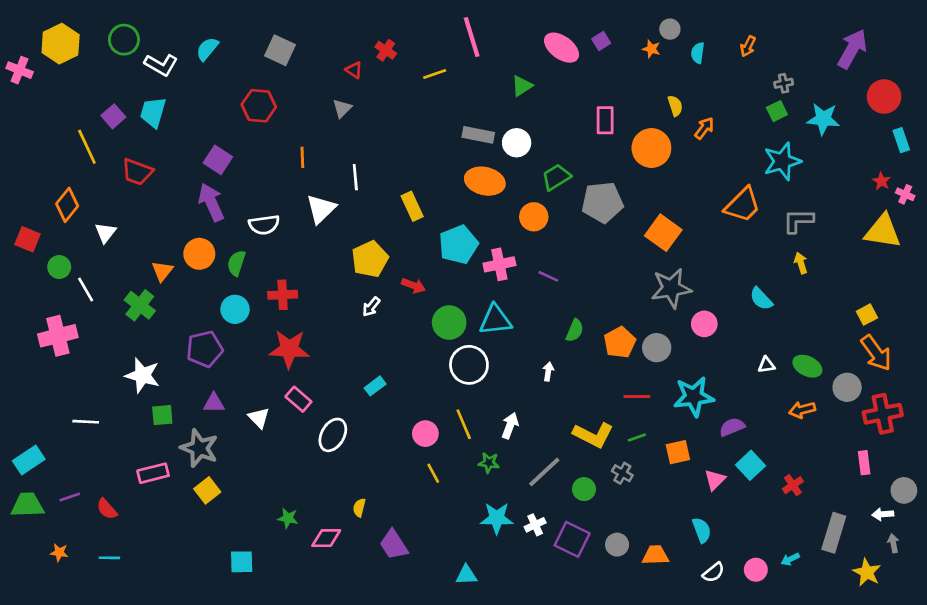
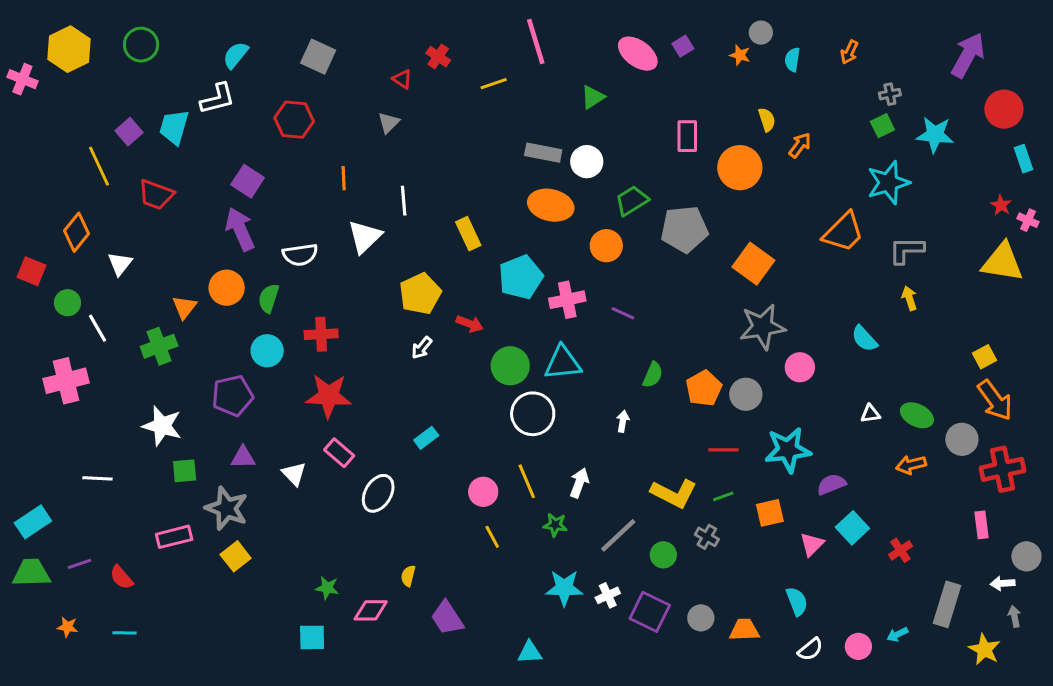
white L-shape: (161, 65) -> (218, 99), moved, turned -44
green cross: (140, 305) -> (159, 346), turned 32
cyan square: (242, 562) -> (312, 637), moved

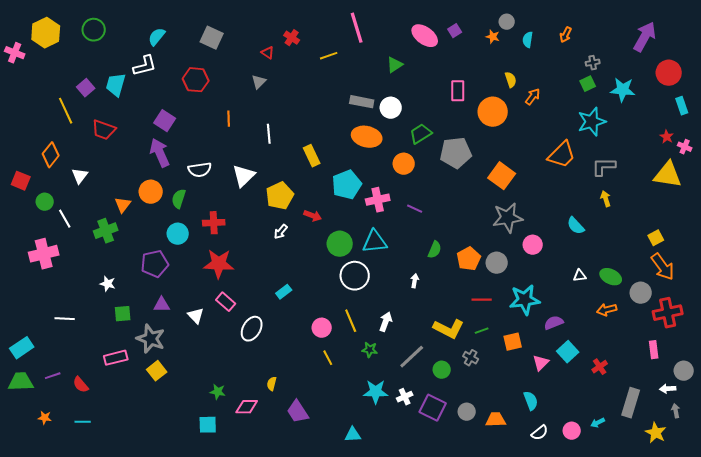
white triangle: (365, 237) -> (244, 176), moved
white star: (162, 426) -> (108, 284), size x0.6

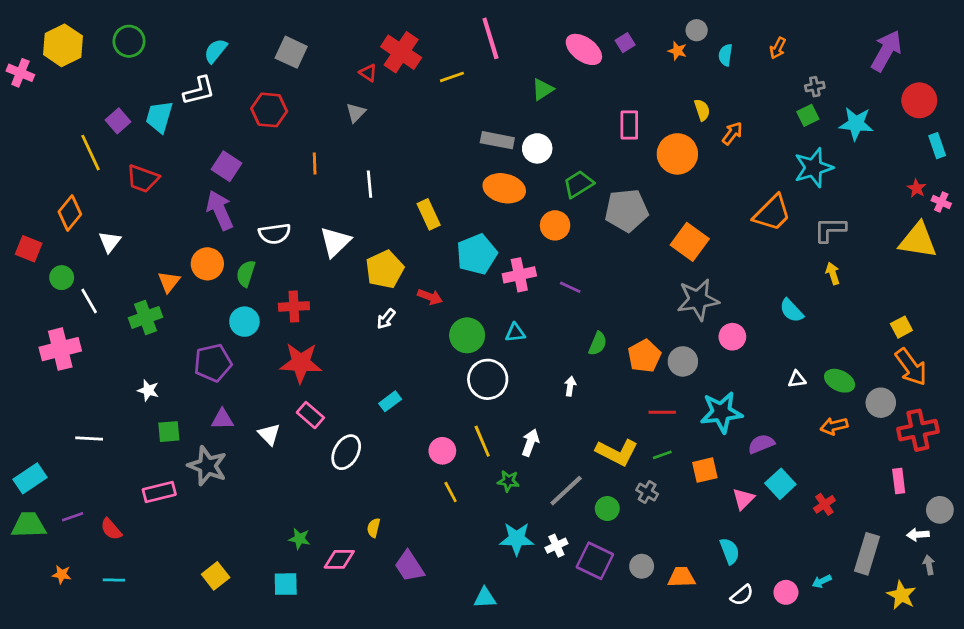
red cross: (292, 38) -> (401, 52), size x1.8
cyan triangle: (375, 242) -> (515, 333), size x0.6
yellow square: (157, 371) -> (216, 576), moved

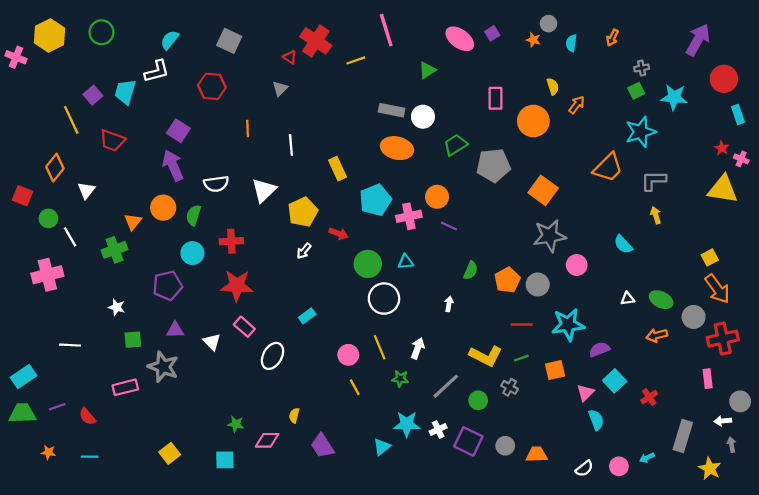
orange circle: (555, 225) -> (437, 197), moved
cyan semicircle: (730, 551) -> (596, 420), moved
cyan triangle: (485, 598) -> (382, 447), moved, turned -36

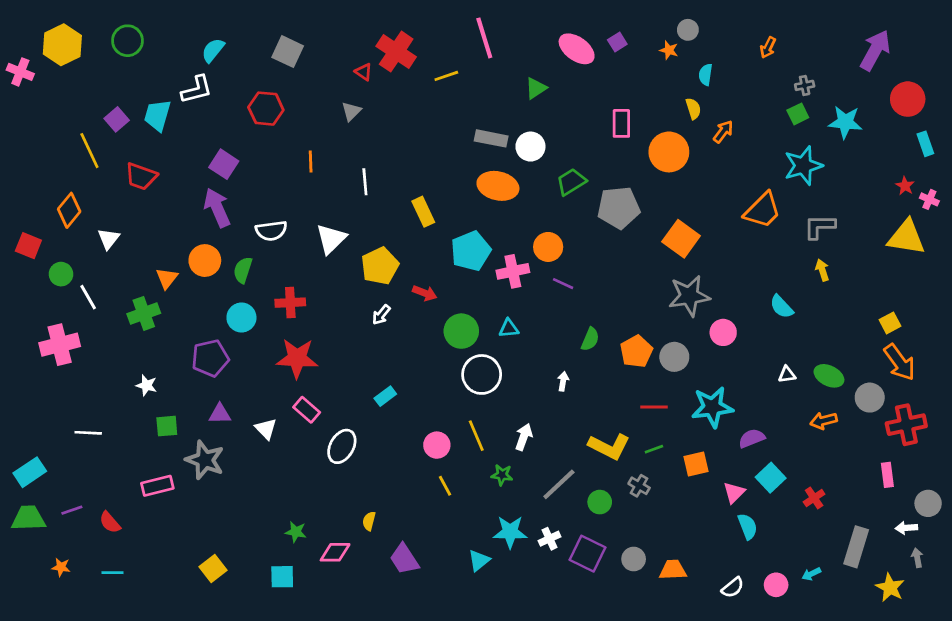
cyan semicircle: (571, 43) -> (706, 75), moved

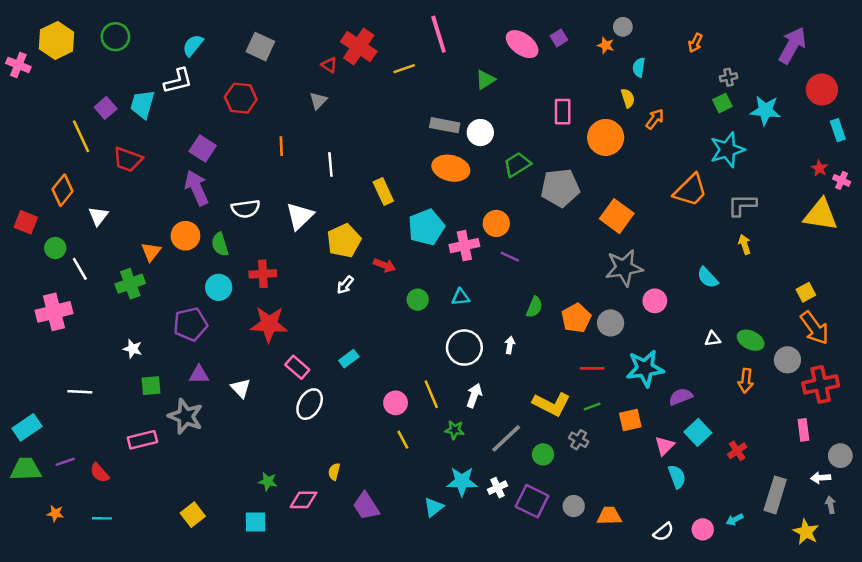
green semicircle: (243, 270) -> (220, 244), turned -35
green circle: (461, 331) -> (418, 300), size x0.7
white circle: (482, 374) -> (464, 348), moved
pink rectangle: (307, 410) -> (297, 367), moved
orange arrow: (824, 421) -> (746, 381), turned -70

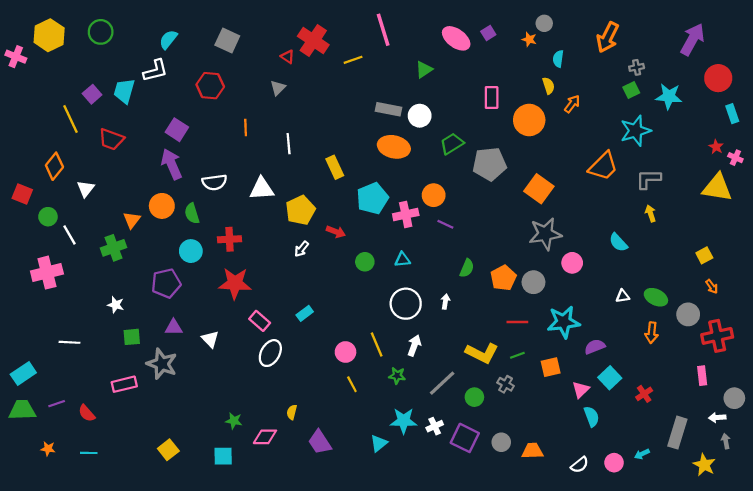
orange arrow: (695, 43) -> (608, 37), size x1.8
white triangle: (300, 216) -> (262, 189), turned 40
orange arrow: (815, 328) -> (712, 286), size x0.5

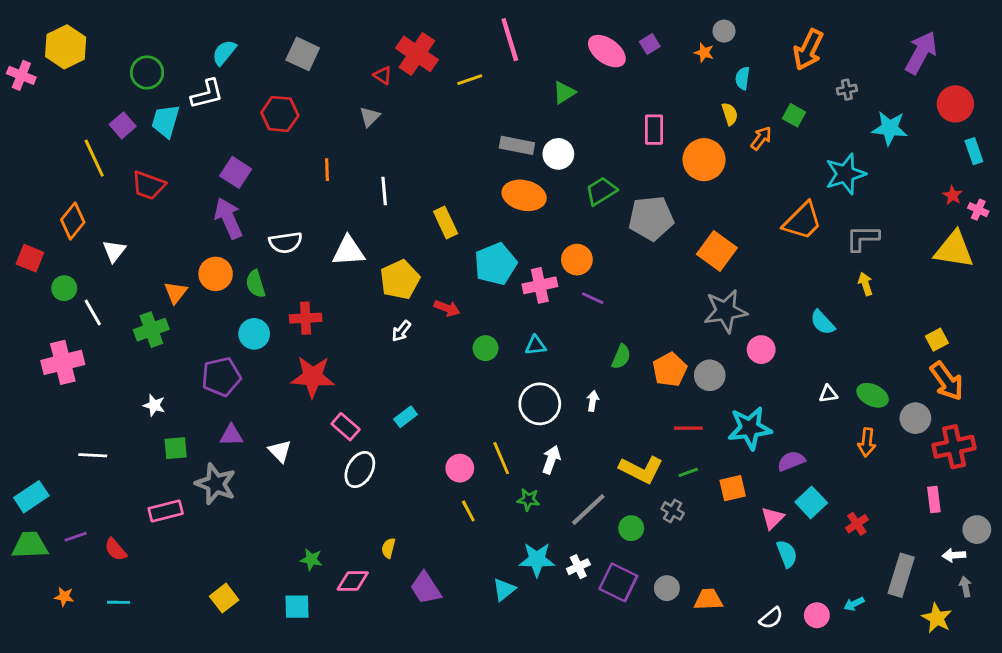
green circle: (101, 32) -> (147, 73), moved
green square: (631, 90) -> (794, 115), moved, turned -35
orange arrow: (712, 286) -> (947, 381), size x2.0

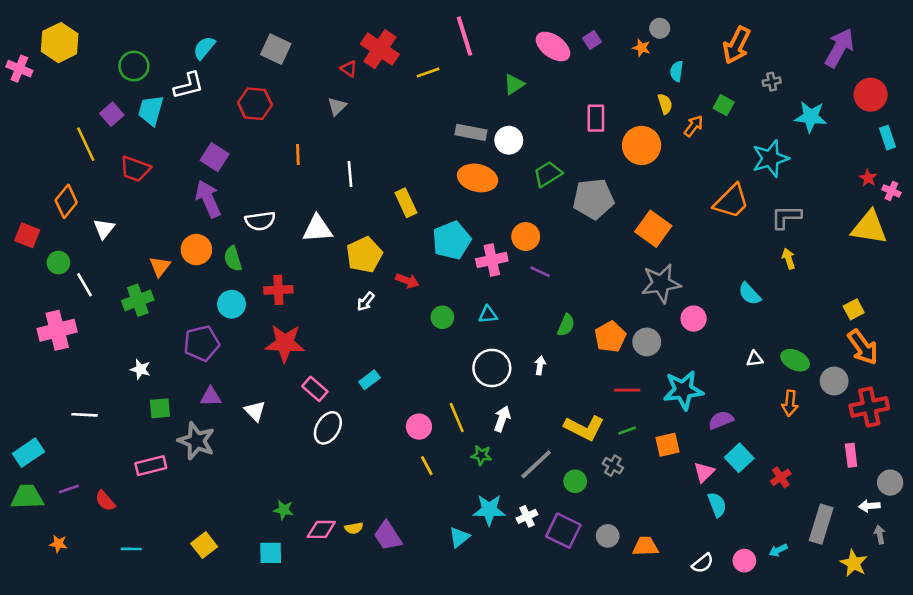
yellow semicircle: (388, 548) -> (354, 528), moved, turned -114
cyan line: (118, 602) -> (131, 549), moved

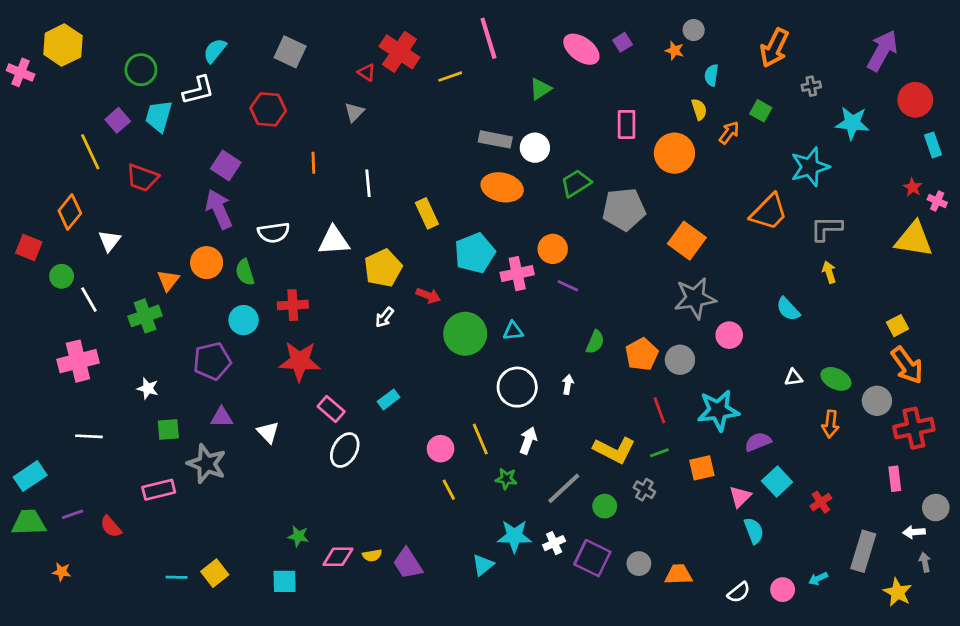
green circle: (442, 317) -> (465, 334), size x1.8
pink cross: (57, 330) -> (78, 361), moved
red line: (627, 390) -> (659, 410), turned 70
cyan line: (131, 549) -> (176, 577), moved

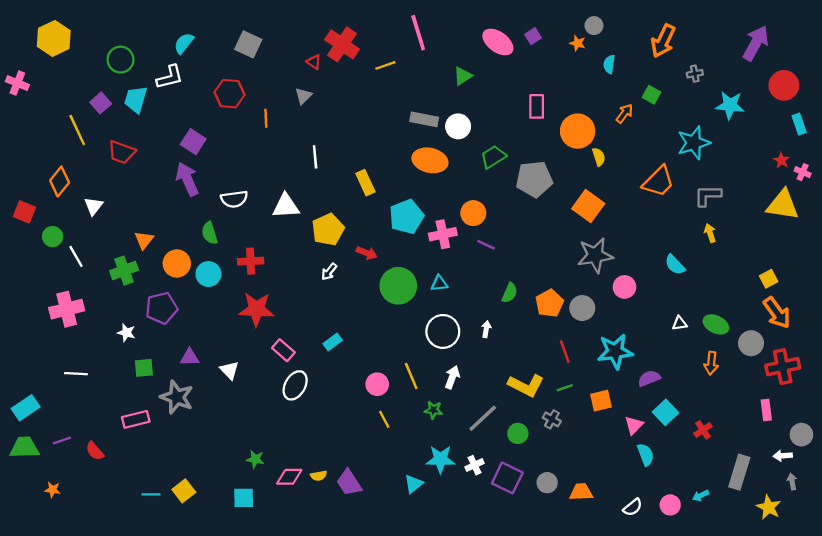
pink cross: (21, 72) -> (17, 83), moved
yellow semicircle: (699, 109) -> (599, 157), moved
orange line: (313, 163) -> (266, 118), moved
orange circle: (207, 263) -> (177, 263), moved
purple pentagon: (212, 361) -> (162, 308), moved

